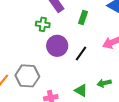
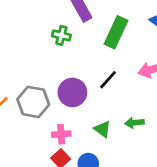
green rectangle: (83, 18) -> (116, 32), size x1.6
purple circle: (57, 46) -> (72, 92), moved

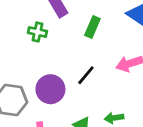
green rectangle: (116, 32) -> (92, 27), size x0.7

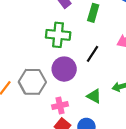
green cross: (37, 32) -> (58, 35), moved, size x1.5

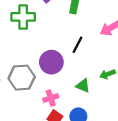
green cross: (58, 35) -> (23, 17), moved

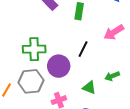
green cross: (23, 17) -> (34, 49), moved

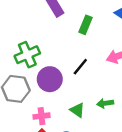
green cross: (34, 49) -> (27, 55), turned -35

